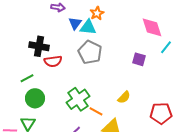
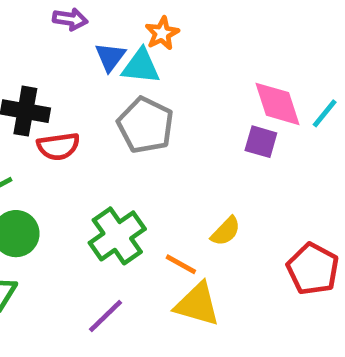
pink diamond: (152, 27) -> (277, 104), moved
orange line: (96, 111) -> (181, 264), moved
red pentagon: (161, 113) -> (313, 269), turned 30

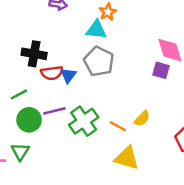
blue triangle: (110, 57) -> (68, 75), moved
orange line: (181, 264) -> (118, 126), moved
purple line: (105, 316) -> (54, 111), moved, turned 30

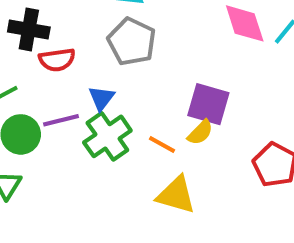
purple square: (161, 70) -> (208, 104), moved, size x1.5
blue triangle: (68, 75) -> (101, 98), moved

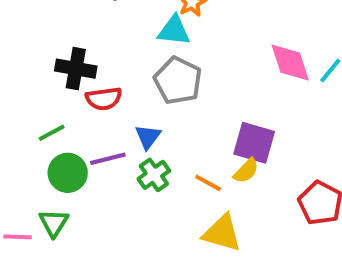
green cross: (107, 136) -> (154, 175), size x0.7

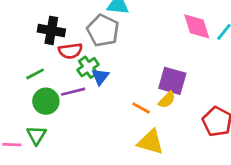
gray pentagon: (178, 81) -> (103, 30), moved
green cross: (154, 175) -> (88, 67), moved

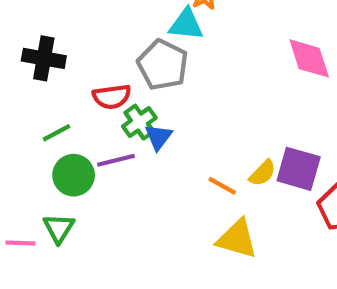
black cross: (51, 30) -> (44, 58), moved
purple square: (172, 81) -> (299, 169), moved

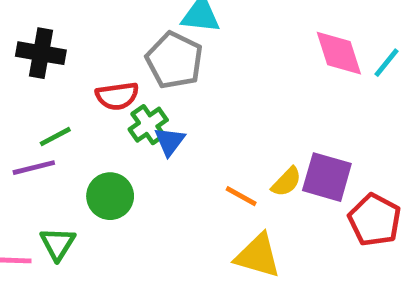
purple line: (116, 160) -> (34, 168), moved
green circle: (74, 175) -> (110, 196), moved

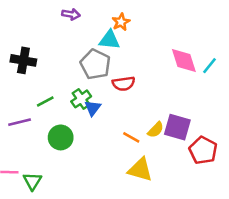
red semicircle: (117, 96) -> (124, 84), moved
green line: (55, 137) -> (45, 102), moved
green triangle: (58, 244) -> (32, 181), moved

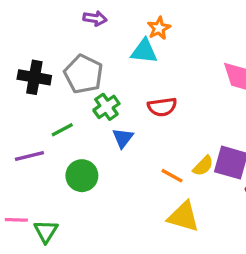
gray pentagon: (95, 64) -> (84, 74), moved
green cross: (81, 99) -> (106, 107), moved

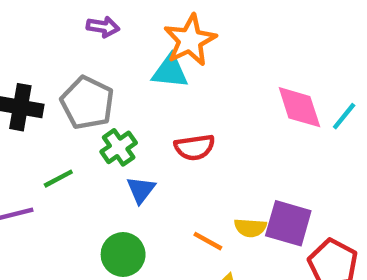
orange star: (159, 28) -> (190, 40), size x1.6
yellow semicircle: (203, 166) -> (250, 228), turned 50
green circle: (82, 176) -> (123, 255), moved

